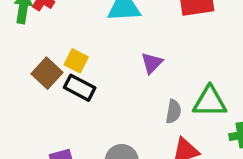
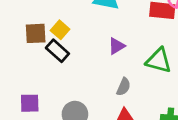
brown square: (47, 73) -> (36, 33), turned 30
green triangle: (210, 102) -> (159, 61), moved

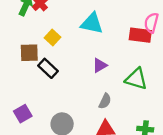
yellow square: (60, 30) -> (52, 37), moved
purple square: (30, 103) -> (23, 114), turned -30

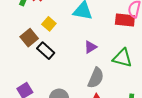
brown square: (29, 53) -> (29, 38), turned -36
gray semicircle: (105, 101) -> (96, 78), size x1.5

